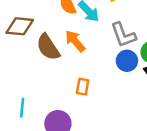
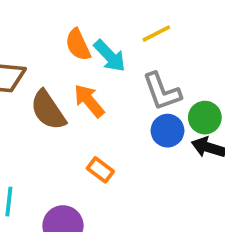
orange rectangle: (83, 87) -> (100, 170), turned -63

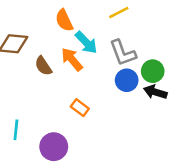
cyan arrow: (110, 56) -> (86, 42), moved
brown semicircle: (48, 110) -> (43, 66), size x0.7

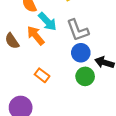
green circle: (153, 71) -> (85, 76), moved

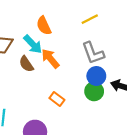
cyan arrow: (47, 22) -> (33, 44), moved
green circle: (85, 76) -> (94, 91), moved

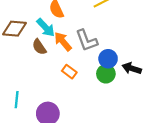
gray L-shape: (93, 53) -> (87, 40), moved
orange rectangle: (57, 99) -> (69, 72), moved

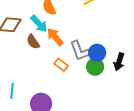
gray L-shape: (87, 40) -> (80, 51), moved
black arrow: (132, 68) -> (119, 62), turned -90

